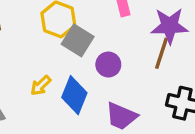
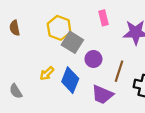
brown line: (162, 53) -> (119, 71), moved

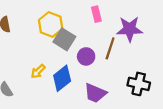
brown line: (119, 71) -> (110, 48), moved
blue diamond: (70, 80) -> (62, 78), turned 30

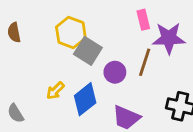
pink rectangle: (96, 14) -> (143, 20), moved

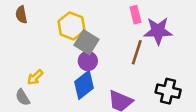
brown semicircle: (14, 32) -> (21, 15), moved
purple circle: (115, 72) -> (88, 61), moved
yellow arrow: (55, 91) -> (35, 77), moved

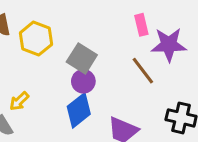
yellow hexagon: (71, 26) -> (36, 39), moved
brown line: (137, 52) -> (143, 71), turned -55

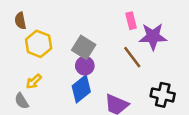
yellow hexagon: (36, 39) -> (39, 44), moved

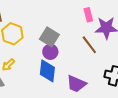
blue diamond: (81, 89) -> (47, 71), turned -45

